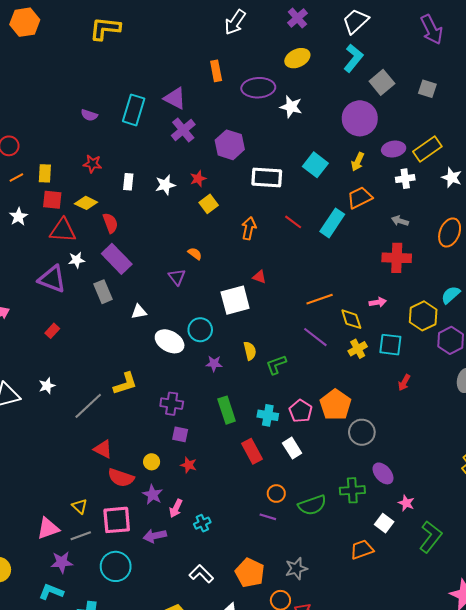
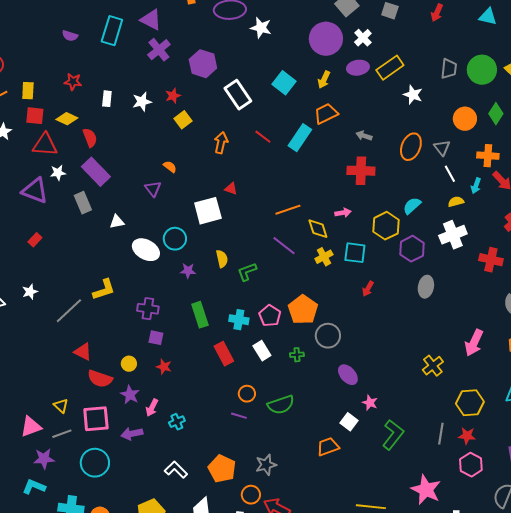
white rectangle: (267, 178) -> (238, 95), turned 52
white cross: (405, 179) -> (363, 38), moved, turned -36
green cross: (352, 490) -> (297, 355), moved, size x0.6

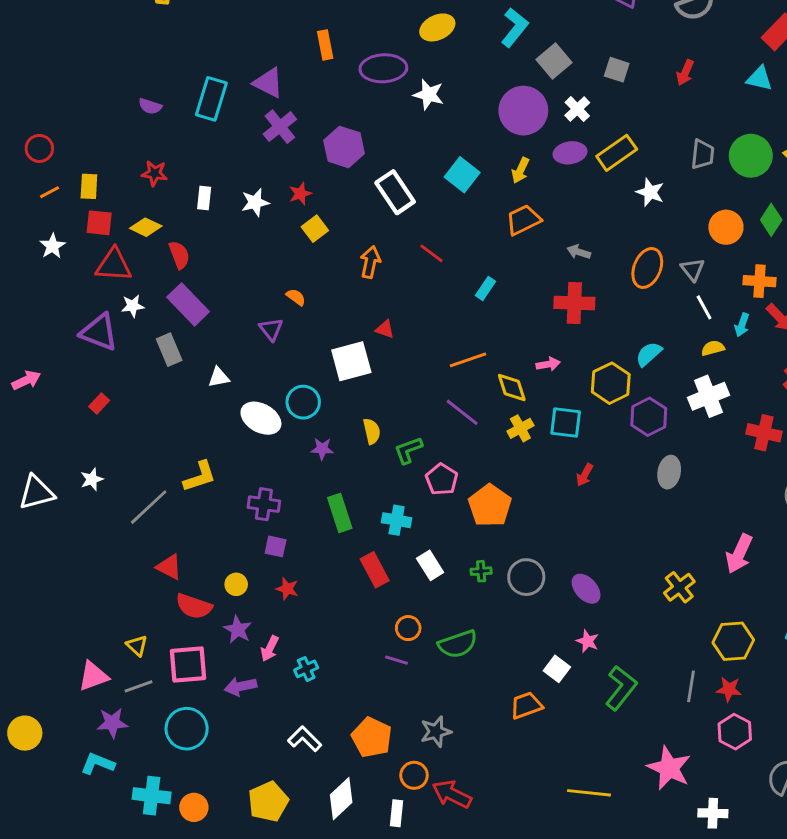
cyan rectangle: (300, 138) -> (485, 288), moved, size x0.6
pink pentagon: (270, 316) -> (442, 479), moved
gray circle: (328, 336) -> (526, 577), moved
purple ellipse: (348, 375) -> (586, 589), moved

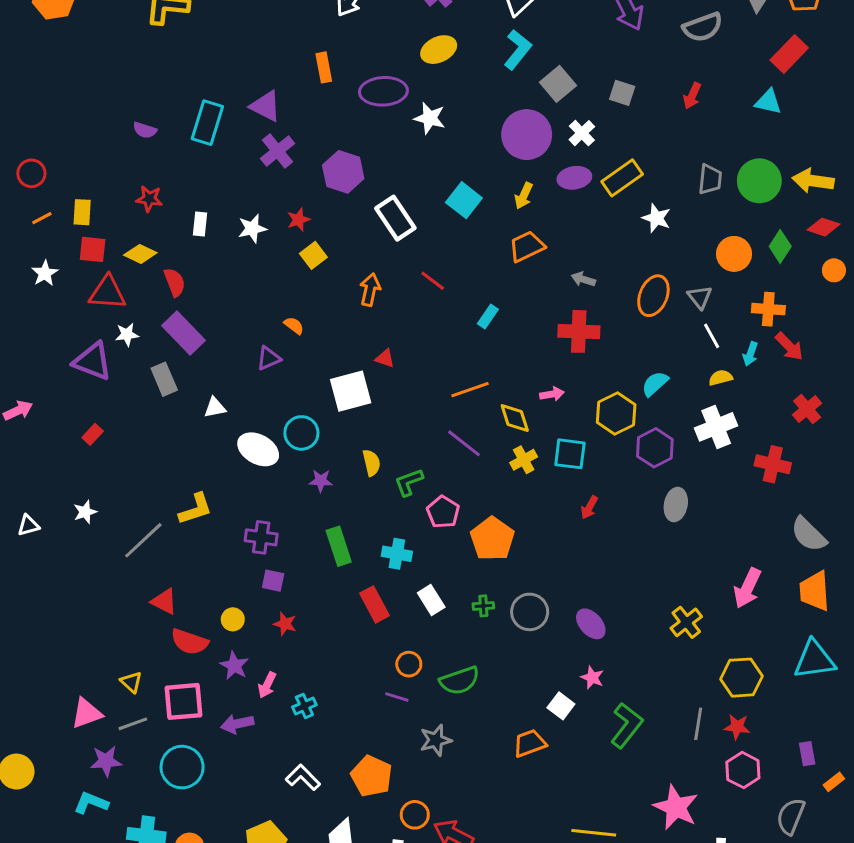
purple triangle: (271, 329) -> (269, 358), turned 45
white triangle: (36, 492) -> (28, 525), size x0.6
gray star: (436, 732) -> (436, 740), moved

